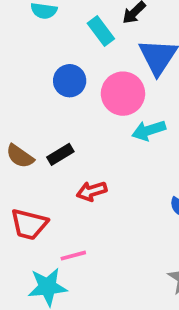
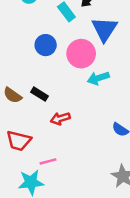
black rectangle: (60, 154) -> (39, 94), turned 63

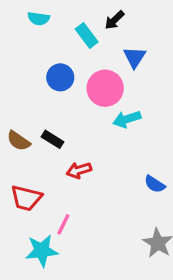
blue triangle: (104, 29) -> (135, 57), size x0.7
pink line: (48, 161) -> (63, 224), turned -49

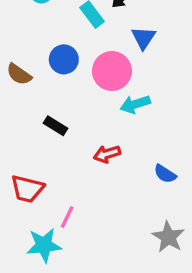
brown semicircle: (18, 141) -> (19, 74), moved
red arrow: (79, 170) -> (107, 154), moved

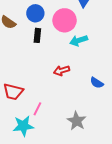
black rectangle: (56, 126) -> (37, 35), moved, turned 64
gray star: (168, 237) -> (77, 121), moved

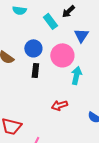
cyan arrow: (79, 40) -> (76, 75), turned 120

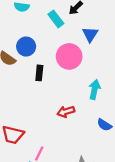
blue circle: (33, 48) -> (26, 47), moved
cyan arrow: (76, 75) -> (94, 90), moved

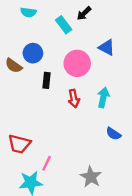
blue triangle: (90, 34) -> (107, 47), moved, turned -35
red arrow: (66, 112) -> (74, 99), moved, turned -84

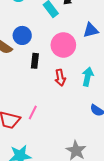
blue triangle: (107, 47) -> (91, 30), turned -42
pink line: (47, 163) -> (33, 113), moved

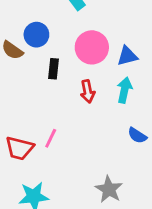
blue triangle: (91, 30) -> (127, 56), moved

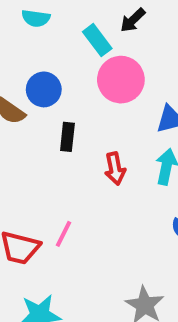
pink circle: (92, 47) -> (121, 80), moved

